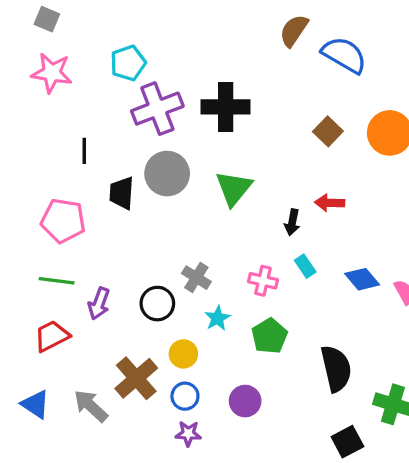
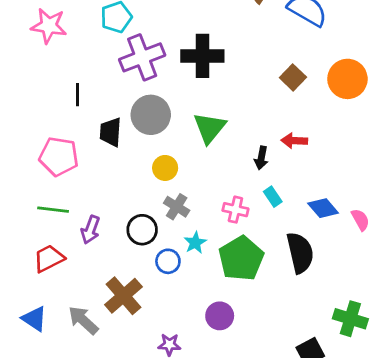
green pentagon: (269, 336) -> (241, 258), size x1.4
yellow circle: (183, 354) -> (165, 168), moved
black semicircle: (336, 369) -> (300, 253), moved
blue circle: (185, 396) -> (168, 261), moved

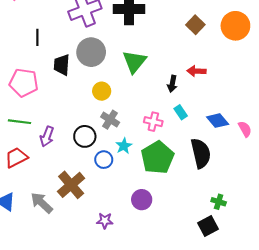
green cross: (350, 319) -> (219, 202), moved, size x0.6

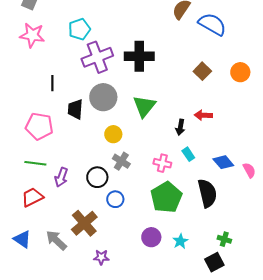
orange circle: (235, 26) -> (240, 72), size x0.7
cyan star: (124, 146) -> (180, 241), moved
purple star: (105, 221) -> (101, 257), moved

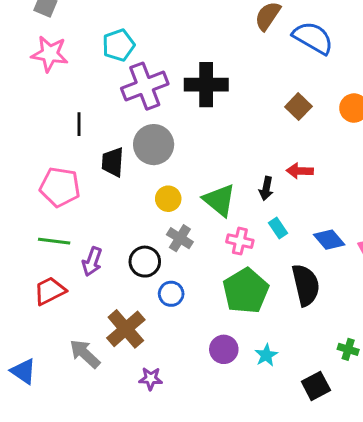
green triangle: (144, 106) -> (219, 200), moved, turned -30
blue triangle: (22, 239) -> (23, 371), moved
green cross: (224, 239) -> (348, 349), moved

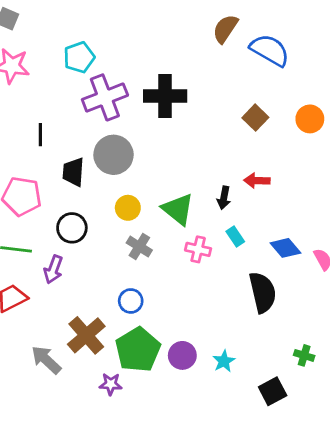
black circle: (145, 262) -> (72, 228), moved
green pentagon: (246, 291) -> (138, 350), moved

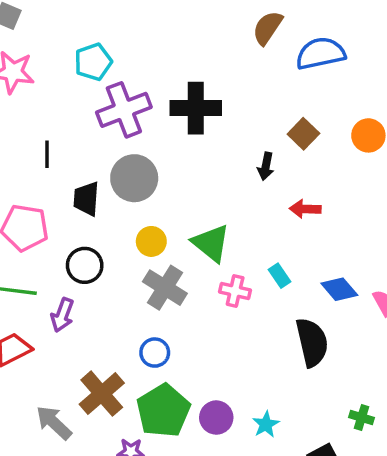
blue semicircle: (270, 50) -> (321, 53), turned -42
black arrow: (224, 198) -> (266, 166), moved
gray cross: (139, 247) -> (165, 288), size x1.4

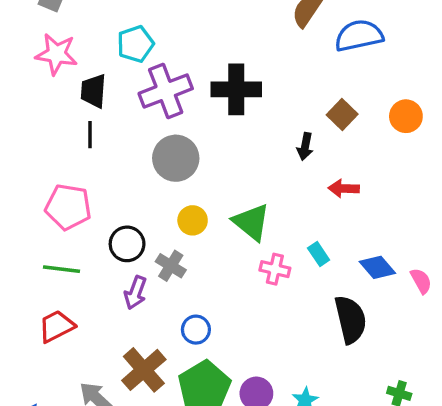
black trapezoid: (86, 199) -> (93, 91), moved
gray cross: (165, 288) -> (171, 266), moved, size x0.7
purple arrow: (62, 315) -> (135, 293), moved

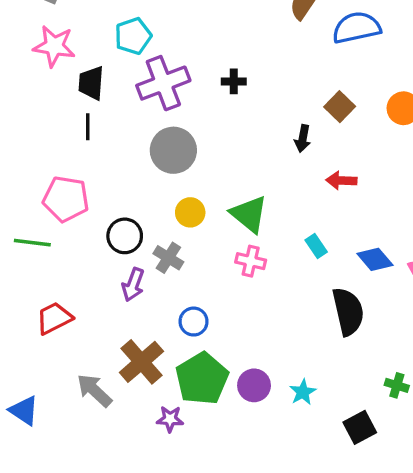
black cross: (236, 89) -> (234, 81), size x0.5
green line: (61, 269) -> (32, 243), moved
pink cross: (275, 269) -> (251, 261), moved

